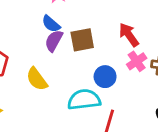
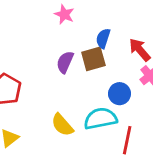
blue semicircle: (51, 24) -> (103, 38), moved, turned 72
yellow semicircle: (37, 79) -> (62, 125), moved

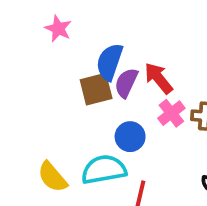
blue semicircle: (103, 38) -> (110, 62), size x1.4
purple semicircle: (65, 62) -> (126, 83), moved

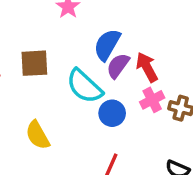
brown square: (96, 89) -> (34, 63), moved
cyan semicircle: (104, 170) -> (84, 86), moved, turned -138

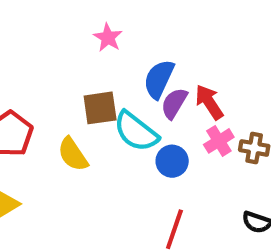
brown square: (34, 63) -> (100, 108), moved
yellow semicircle: (38, 135) -> (73, 154), moved

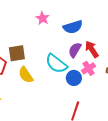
blue semicircle: (159, 79) -> (73, 27), moved, turned -132
brown square: (100, 108) -> (17, 53), moved
pink cross: (219, 141) -> (89, 68), moved

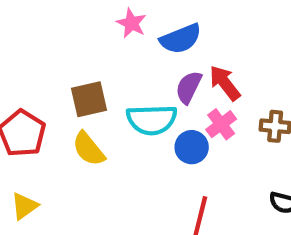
pink star: (42, 18) -> (131, 23), moved
brown square: (17, 53) -> (89, 99), moved
cyan semicircle: (56, 64) -> (152, 120), turned -35

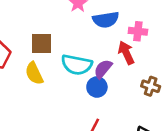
purple semicircle: (189, 87) -> (103, 69), moved
pink cross: (221, 124) -> (138, 31), moved, turned 30

